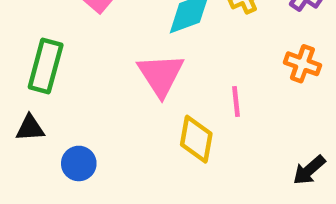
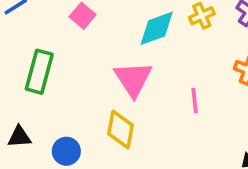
black triangle: (30, 128) -> (19, 137), moved
yellow diamond: (196, 139) -> (121, 130), moved

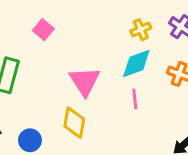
cyan diamond: (157, 28) -> (136, 64), moved

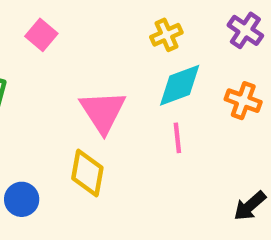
yellow cross: (141, 30) -> (166, 35), moved

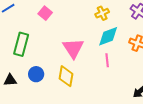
blue circle: (22, 199) -> (36, 74), moved

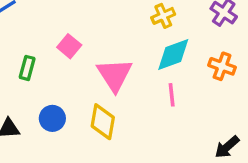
pink square: (45, 13) -> (69, 46), moved
green rectangle: (21, 44) -> (27, 68), size x0.6

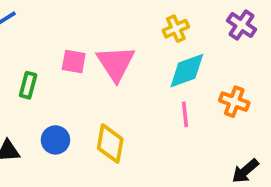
pink square: (69, 46) -> (74, 61), turned -30
orange cross: (222, 66) -> (234, 102), moved
pink triangle: (115, 75) -> (116, 63), moved

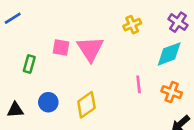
cyan diamond: (187, 71) -> (169, 54), moved
orange cross: (234, 102) -> (172, 92), moved
yellow diamond: (110, 144) -> (86, 105), turned 44

